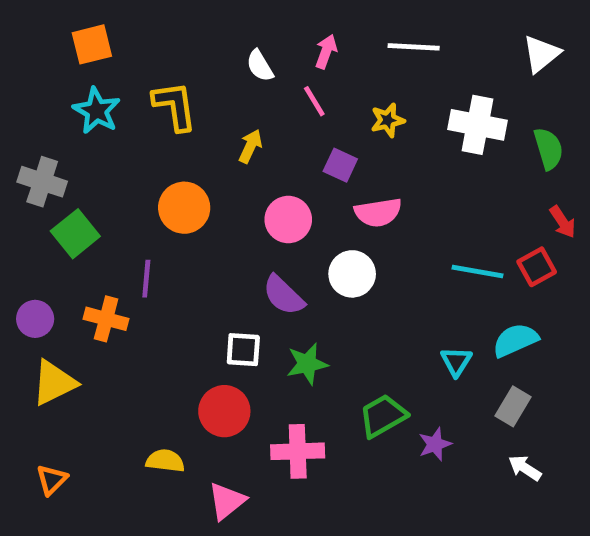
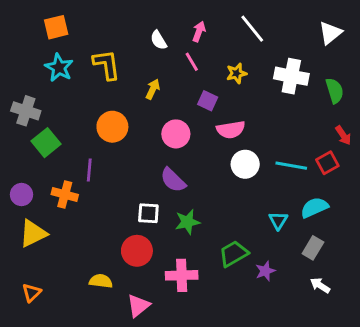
white line: (414, 47) -> (252, 29), turned 48
white circle: (352, 274) -> (245, 164), moved

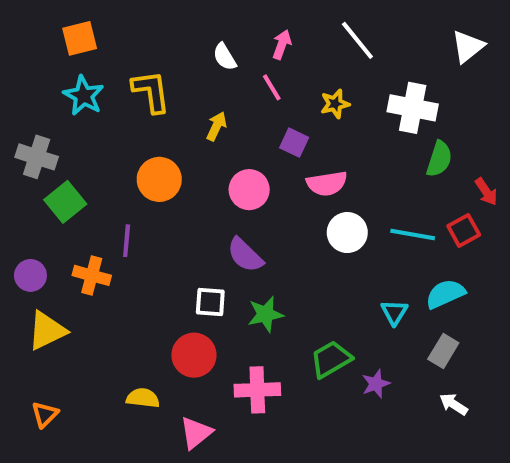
green semicircle: (335, 91) -> (439, 159), moved, turned 35

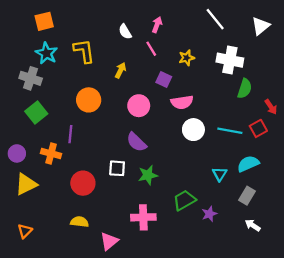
white line: (357, 40) -> (215, 19), moved
gray cross: (37, 157) -> (31, 78), moved
red circle: (194, 355) -> (83, 183), moved

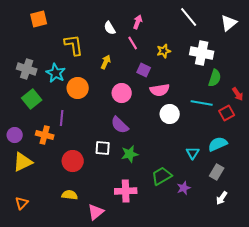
cyan star: (46, 53) -> (56, 73), moved
cyan line: (230, 131) -> (202, 103), moved
white arrow: (253, 225) -> (222, 198), turned -88

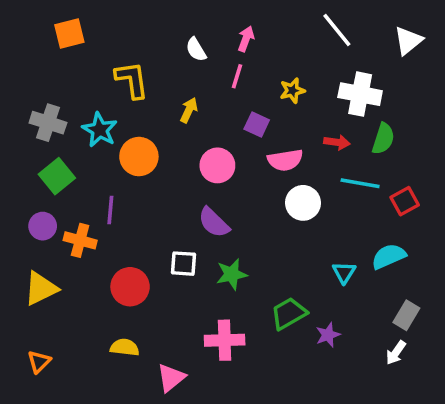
pink line: (133, 43) -> (237, 76), turned 48
red arrow: (238, 94) -> (337, 142), moved, turned -48
purple circle: (15, 135) -> (43, 226), moved
gray rectangle: (217, 172) -> (406, 315), moved

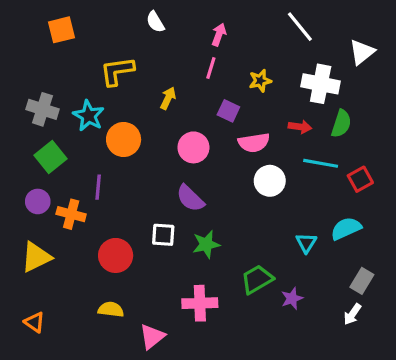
white triangle: (408, 41) -> (362, 52), moved
white semicircle: (196, 50) -> (155, 22), moved
yellow L-shape: (132, 80) -> (117, 71), turned -90
orange triangle: (39, 362) -> (35, 322), turned -40

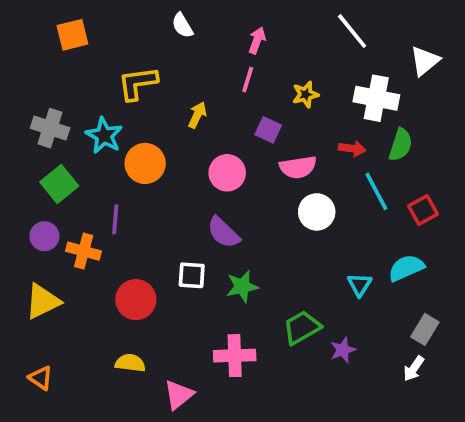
cyan line: (321, 163) -> (376, 191), turned 52

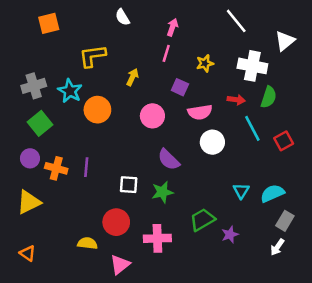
gray cross: (50, 128) -> (34, 86), turned -35
purple line: (115, 219) -> (86, 167), moved
purple semicircle: (223, 232) -> (169, 160), moved
cyan semicircle: (406, 268) -> (272, 193), moved
red circle: (136, 300) -> (116, 222), moved

